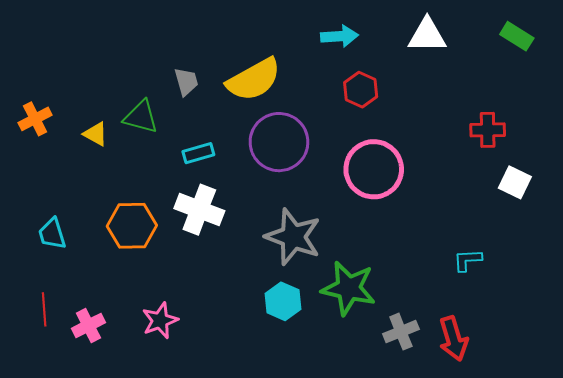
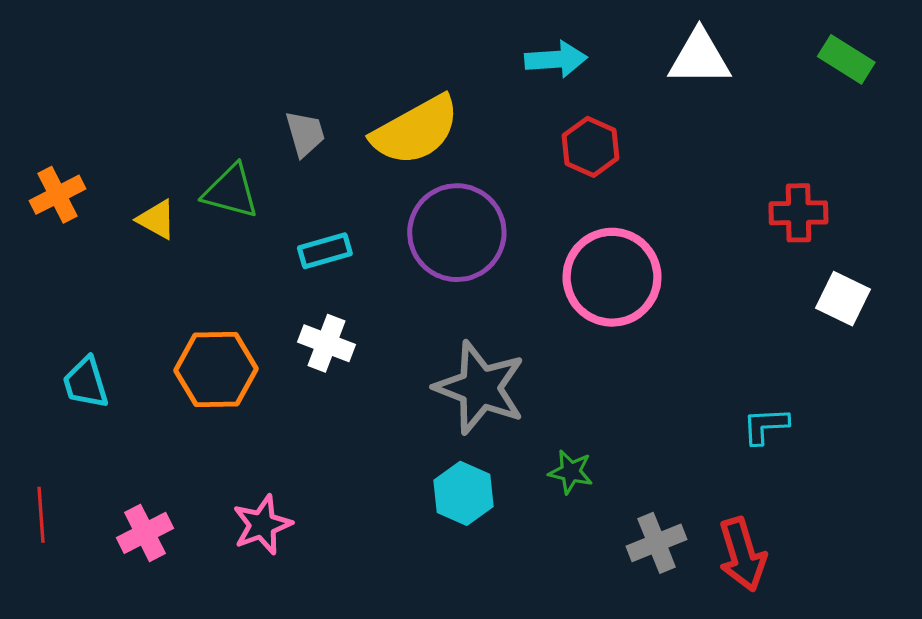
white cross: (199, 210) -> (327, 343), size x0.7
green star: (349, 288) -> (571, 472), size x0.5
red line: (44, 309) -> (41, 515), moved

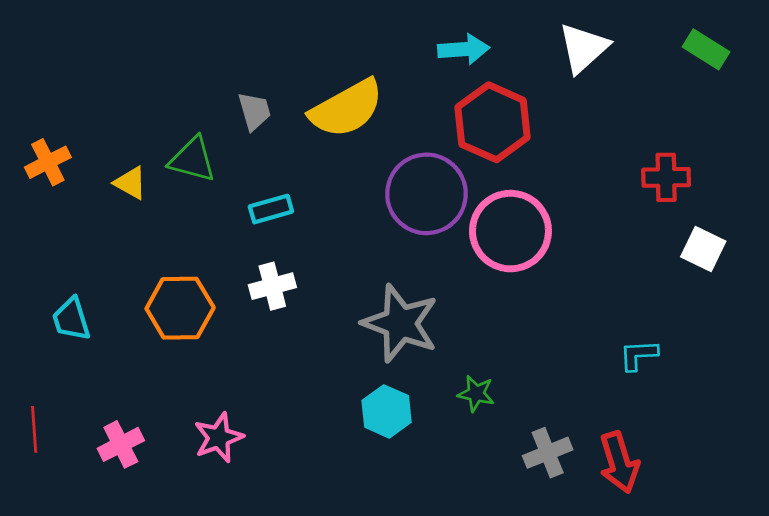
white triangle: (699, 58) -> (583, 48), turned -42
red hexagon: (591, 147) -> (493, 122), size x1.6
purple circle: (457, 233) -> (426, 194), moved
white cross: (327, 343) -> (272, 286), turned -36

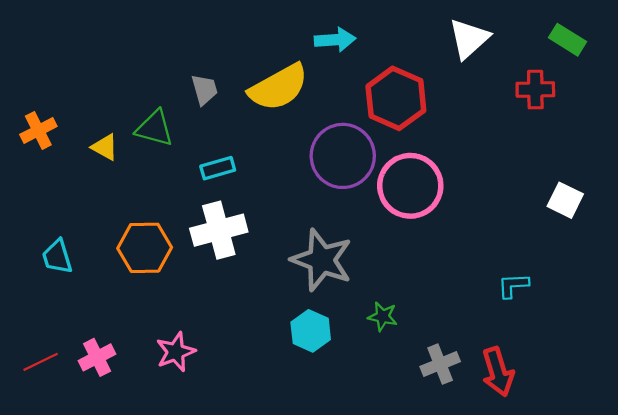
cyan arrow: (464, 49) -> (335, 40), moved
red cross: (666, 177) -> (535, 90), moved
white cross: (272, 286) -> (219, 230), size x1.5
red line: (34, 429) -> (41, 362), moved, turned 68

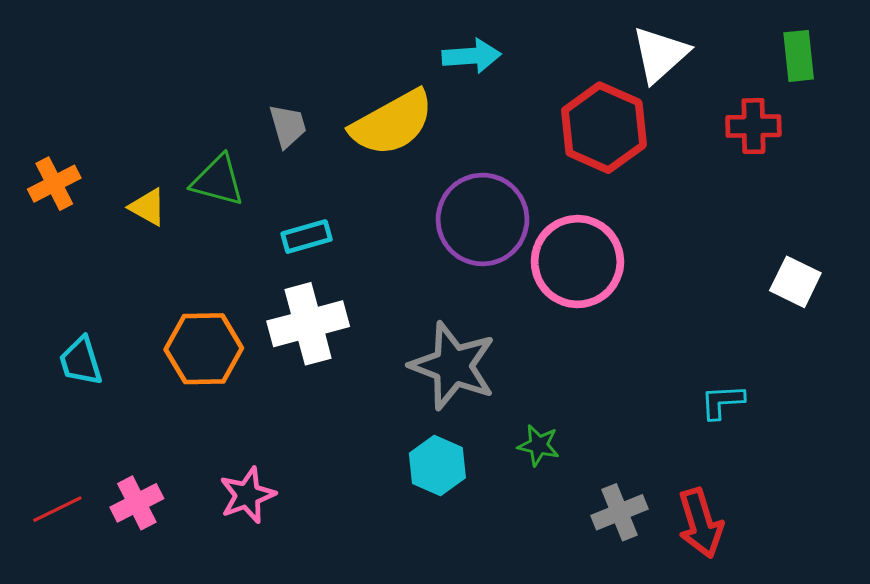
green rectangle: (567, 40) -> (799, 56), turned 52
red hexagon: (396, 98) -> (604, 128), moved

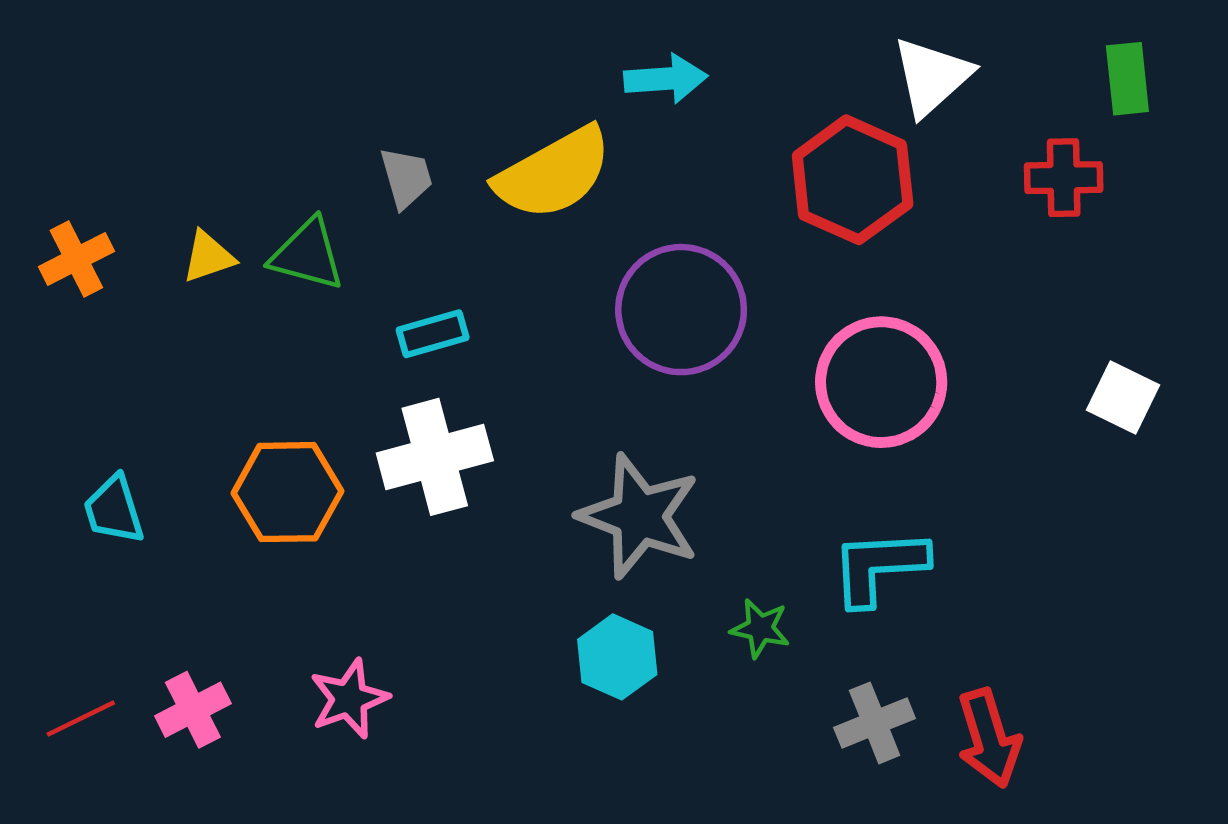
yellow triangle: (148, 207) -> (208, 257), moved, turned -48
pink circle: (577, 262) -> (881, 382), moved
cyan L-shape: (722, 402) -> (879, 567), moved, size x1.6

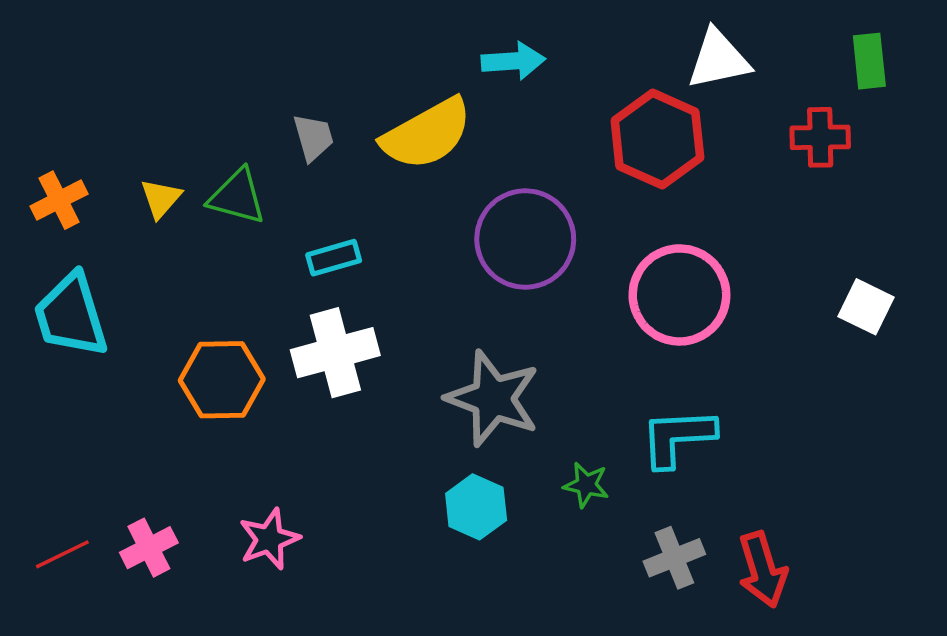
white triangle: (932, 77) -> (718, 59), turned 30
yellow triangle: (208, 257) -> (161, 198), turned -30
cyan trapezoid: (114, 510) -> (71, 315), moved, size x1.6

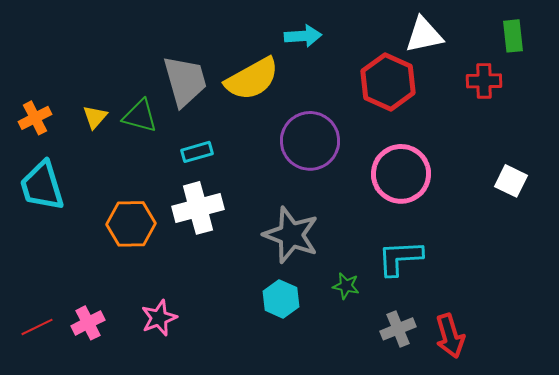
gray trapezoid: (313, 137) -> (185, 81), size x1.8

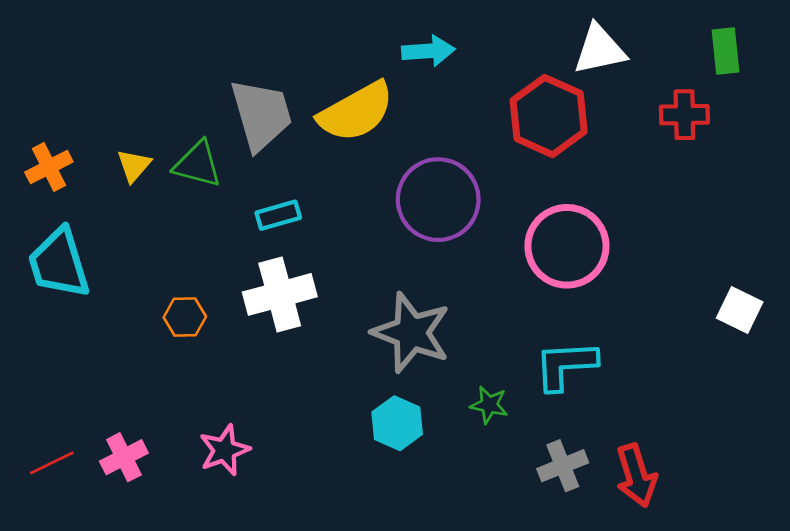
white square: (511, 181) -> (740, 310), moved
orange hexagon: (131, 224) -> (185, 317), size x0.6

